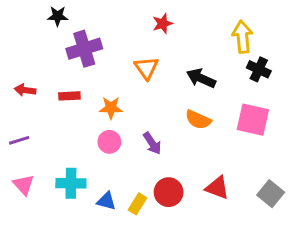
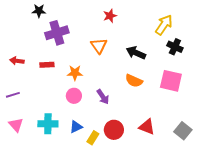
yellow arrow: (242, 37) -> (164, 25), turned 40
blue triangle: (106, 201) -> (76, 127), moved, turned -40

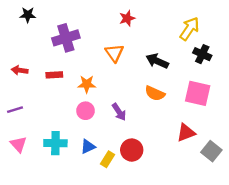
black star: (39, 11) -> (28, 15), moved
red triangle: (147, 127) -> (186, 133), moved, turned -42

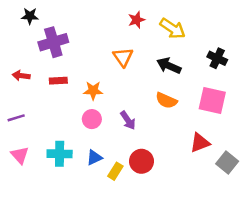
yellow arrow: (189, 29) -> (173, 28), moved, turned 90
purple cross: (66, 38) -> (53, 42), moved

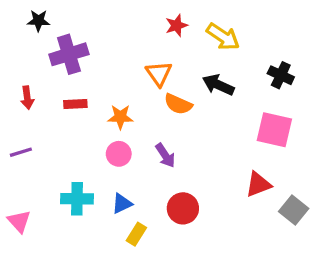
red arrow: (21, 76) -> (27, 98), turned -105
orange semicircle: (166, 100) -> (178, 104), moved
pink triangle: (20, 155) -> (19, 221), moved
yellow rectangle: (115, 171) -> (136, 234), moved

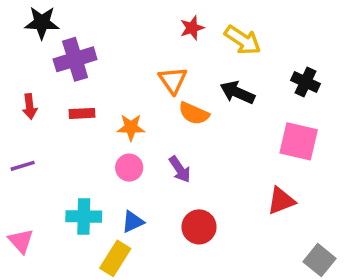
black star: (38, 21) -> (42, 23), size x1.4
gray square: (294, 210) -> (320, 260), moved
yellow rectangle: (136, 234) -> (115, 258), moved, size x1.4

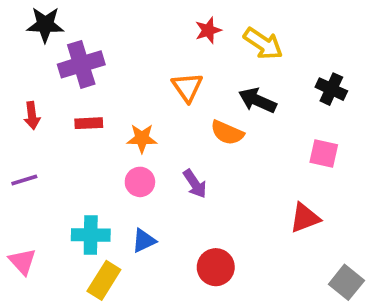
orange semicircle: (194, 113) -> (227, 133), moved
pink square: (299, 141) -> (324, 153), size x0.7
red circle: (199, 227) -> (216, 267), moved
yellow rectangle: (115, 258) -> (104, 280), moved

